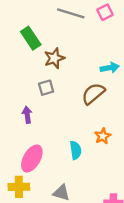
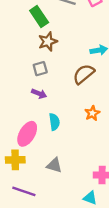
green rectangle: (31, 38) -> (39, 16), moved
purple arrow: (27, 115) -> (39, 94), moved, turned 120
cyan semicircle: (76, 150) -> (54, 122), moved

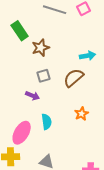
green rectangle: (39, 16) -> (20, 31), moved
gray square: (40, 69) -> (44, 76), moved

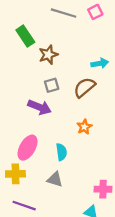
purple arrow: (33, 96) -> (40, 107), size x1.5
orange star: (82, 114) -> (84, 127), moved
cyan semicircle: (47, 122) -> (61, 152), moved

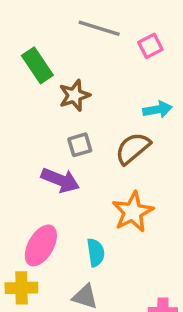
pink square: (95, 12) -> (150, 46), moved
orange star: (84, 127) -> (133, 212), size x1.6

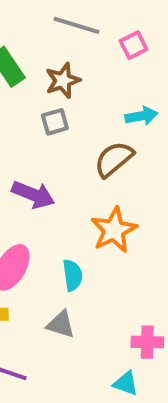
brown star: (74, 95) -> (63, 81), moved
gray square: (80, 145) -> (55, 122), moved

